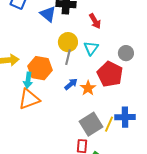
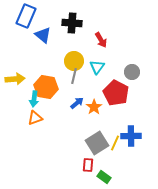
blue triangle: (48, 14) -> (43, 35), moved
orange triangle: (29, 99) -> (35, 118), size x0.7

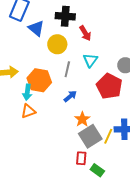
red arrow: (101, 40) -> (85, 33), moved
yellow circle: (74, 61) -> (57, 44), moved
orange star: (94, 107) -> (82, 119), moved

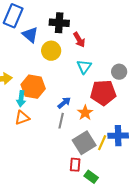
gray line: (67, 69) -> (61, 121), moved
red pentagon: (109, 86) -> (103, 93), turned -30
orange star: (82, 119) -> (85, 113), moved

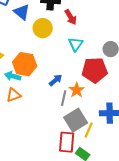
cyan arrow: (21, 99) -> (13, 76), turned 98
gray line: (61, 121) -> (64, 98), moved
yellow line: (102, 143) -> (89, 130), moved
red rectangle: (75, 165) -> (67, 142), size x1.5

